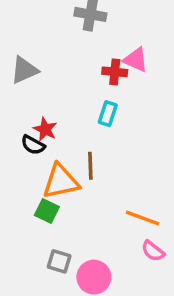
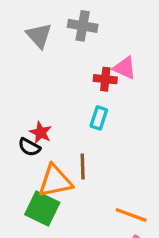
gray triangle: (24, 70) -> (39, 36), moved, turned -48
green square: (47, 211) -> (42, 208), size x1.5

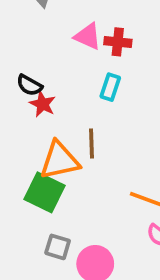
pink triangle: (125, 68) -> (88, 36), moved
black semicircle: (29, 147) -> (29, 85), moved

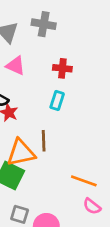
pink triangle: (88, 36) -> (16, 66), moved

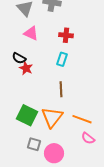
brown line: (44, 141) -> (61, 89), moved
orange triangle: (21, 153) -> (52, 117), moved, turned -40

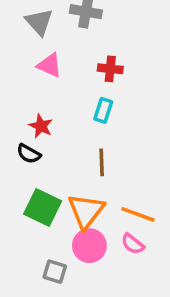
black semicircle: (19, 58) -> (29, 154), moved
pink semicircle: (88, 138) -> (133, 244), moved
gray square: (34, 144) -> (55, 272), moved
pink circle: (54, 153) -> (89, 246), moved

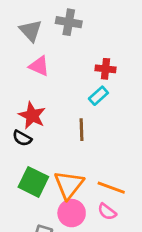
red cross: (110, 69) -> (106, 69), moved
cyan rectangle: (103, 110) -> (98, 96), moved, turned 30
red star: (41, 126) -> (32, 116), size x1.4
brown line: (102, 162) -> (82, 130), moved

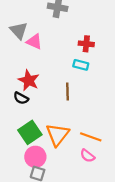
gray triangle: (31, 31) -> (19, 31), moved
cyan rectangle: (98, 96) -> (81, 65), turned 56
green square: (33, 182) -> (30, 132), turned 30
pink circle: (72, 213) -> (35, 157), moved

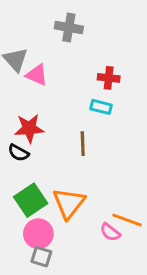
red star: (29, 80) -> (29, 128), turned -30
orange line: (91, 137) -> (127, 220), moved

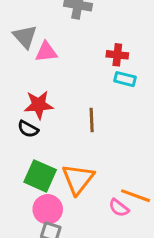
pink triangle: (37, 75) -> (46, 52), turned -30
cyan rectangle: (101, 107) -> (125, 79), moved
green square: (31, 200) -> (40, 176), turned -32

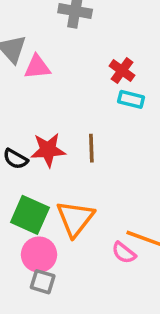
red cross: (117, 55) -> (122, 71), turned 30
red star: (39, 105) -> (48, 150), moved

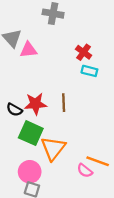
green square: (30, 215) -> (31, 133), moved

